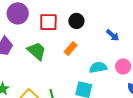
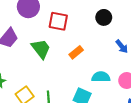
black circle: (76, 21) -> (104, 17), moved

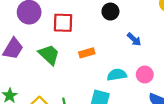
orange rectangle: (76, 52) -> (87, 53), turned 32

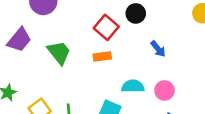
red square: (63, 23) -> (106, 27), moved, turned 30

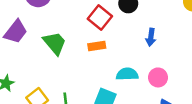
blue arrow: (158, 49) -> (151, 37), turned 49

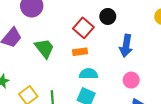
blue arrow: (151, 37) -> (126, 46), size x1.5
cyan semicircle: (127, 74) -> (88, 74), moved

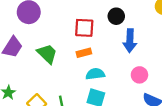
black circle: (108, 16) -> (116, 16), moved
red square: (83, 28) -> (84, 28), turned -30

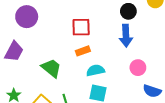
black circle: (116, 16) -> (128, 11), moved
green trapezoid: (47, 54) -> (51, 68), moved

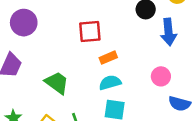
blue arrow: (126, 36) -> (169, 32), moved
orange rectangle: (83, 51) -> (108, 58), moved

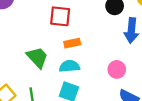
green trapezoid: (57, 83) -> (37, 57), moved

